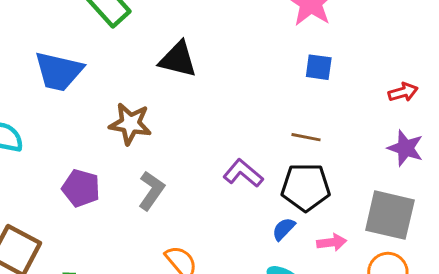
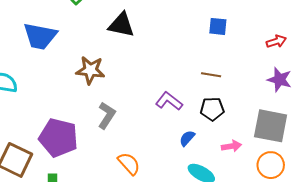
black pentagon: (306, 187) -> (212, 109), size x0.7
purple pentagon: (81, 188) -> (58, 138), moved, size x1.5
blue semicircle: (284, 229) -> (187, 138), moved

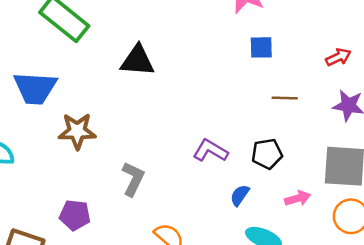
brown star: (90, 70) -> (77, 131), moved
brown line: (211, 75) -> (285, 98), moved
purple pentagon: (58, 138) -> (75, 215), size x0.6

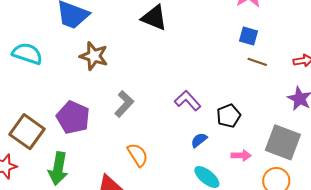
brown line: (285, 98) -> (257, 62), moved
black pentagon: (267, 154) -> (229, 116), turned -30
purple pentagon: (75, 215) -> (73, 117), size x1.4

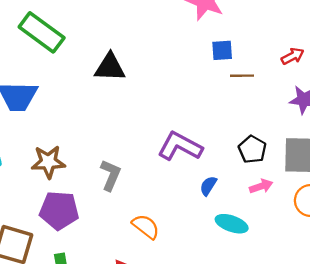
brown star: (94, 56) -> (48, 162), moved
purple L-shape: (188, 101) -> (180, 146), size x1.4
black pentagon: (229, 116) -> (252, 149), moved

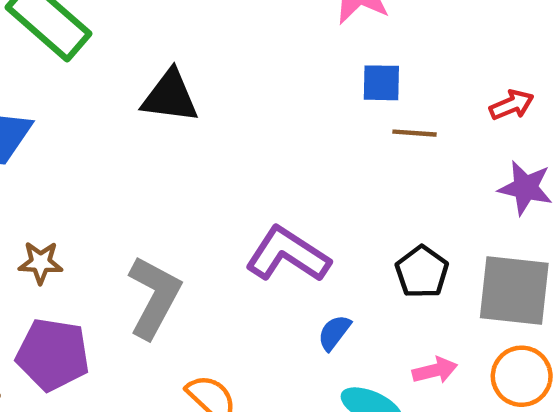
brown star: (48, 162) -> (40, 263), size x0.7
gray L-shape: (111, 175) -> (154, 297), size x1.4
pink arrow: (261, 186) -> (435, 370), moved

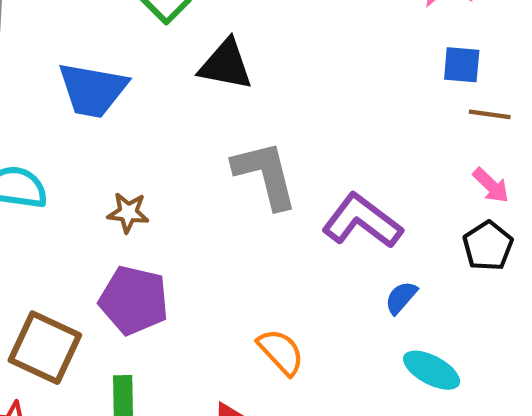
black triangle: (170, 97) -> (226, 65), moved
gray L-shape: (154, 297) -> (265, 175), moved, turned -46
pink arrow: (435, 370) -> (491, 185), moved, turned 54

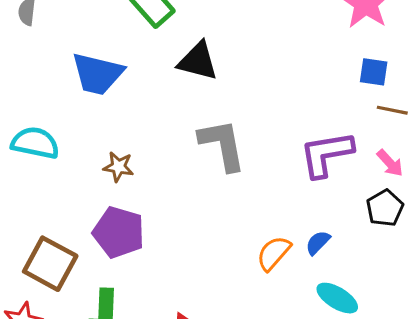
purple L-shape: (362, 221) -> (326, 154), moved, turned -50
orange semicircle: (281, 352) -> (274, 253), moved, turned -99

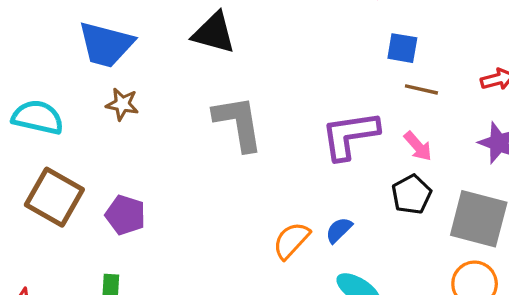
brown star: (118, 167) -> (122, 104), moved
purple pentagon: (119, 232) -> (125, 215), size x0.7
brown square: (50, 264) -> (54, 197), moved

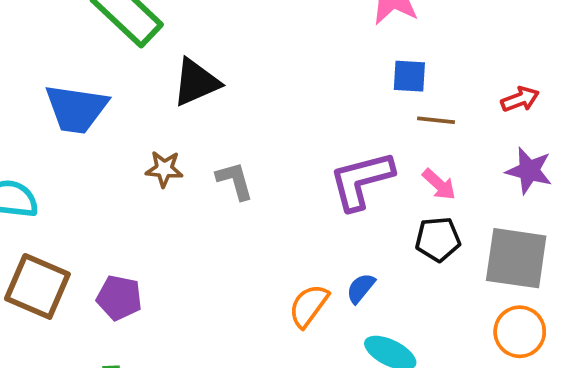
black triangle: (214, 33) -> (196, 82), turned -33
brown star: (122, 104) -> (164, 169), moved
gray L-shape: (238, 123) -> (235, 181), size x0.6
black pentagon: (411, 194) -> (438, 239), turned 30

